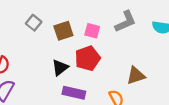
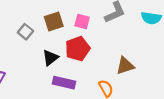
gray square: (34, 23) -> (25, 32), moved

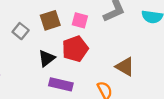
brown triangle: (125, 66) -> (125, 67), turned 48

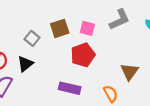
black triangle: (47, 58) -> (25, 64), moved
brown triangle: (125, 67) -> (129, 72), turned 36

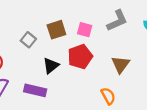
black triangle: (25, 64) -> (51, 66), moved
brown triangle: (129, 72) -> (121, 65), moved
purple rectangle: (70, 88) -> (35, 90), moved

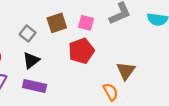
brown triangle: (121, 65) -> (126, 71), moved
black triangle: (51, 66) -> (31, 60), moved

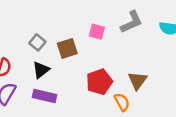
brown square: (57, 23) -> (67, 48), moved
red pentagon: (81, 51) -> (99, 82), moved

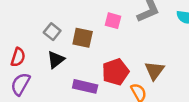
brown square: (67, 48) -> (83, 38), turned 30
purple rectangle: (45, 96) -> (85, 86), moved

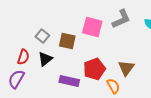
pink square: (113, 21) -> (92, 27), size x1.5
red semicircle: (18, 57) -> (23, 57), moved

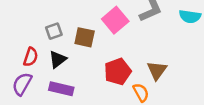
pink square: (92, 27) -> (115, 20), turned 35
gray square: (42, 36) -> (54, 31), turned 32
purple rectangle: (69, 81) -> (61, 89), moved

